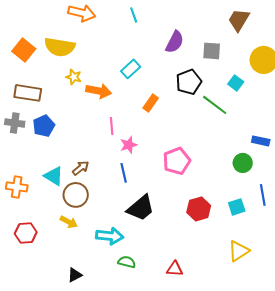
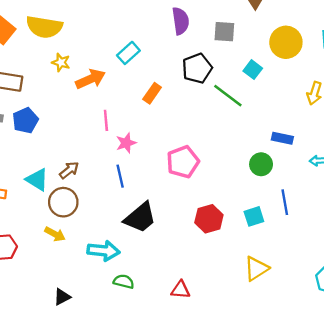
purple semicircle: (175, 42) -> (181, 21), turned -35
orange arrow: (99, 91) -> (90, 79), turned -35

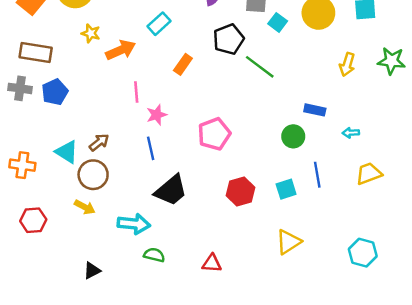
cyan square: (253, 70) -> (278, 22), moved

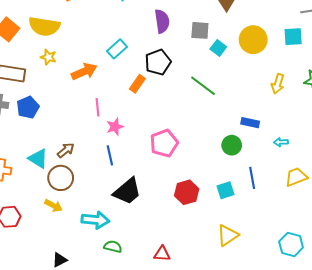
yellow star: (91, 33) -> (48, 57), moved
black pentagon: (229, 39) -> (158, 62), moved

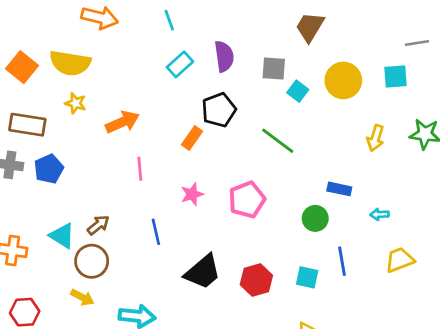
cyan rectangle: (117, 49) -> (180, 64), moved
pink star: (115, 127) -> (192, 194), moved
pink pentagon: (164, 143) -> (247, 200), moved
cyan square: (226, 190) -> (307, 277), turned 30
black trapezoid: (127, 191) -> (203, 272), moved

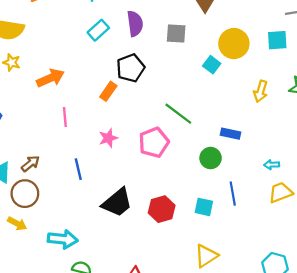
cyan square: (298, 91) -> (212, 65), moved
green line: (278, 141) -> (178, 114), moved
cyan arrow: (379, 214) -> (272, 165), moved

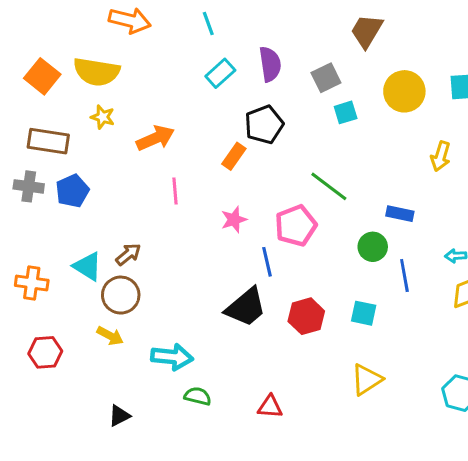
gray square: (176, 34) -> (326, 78), turned -30
cyan square: (212, 65) -> (346, 112), moved, turned 36
blue line: (78, 169) -> (267, 262), moved
blue line: (233, 194) -> (404, 275), moved

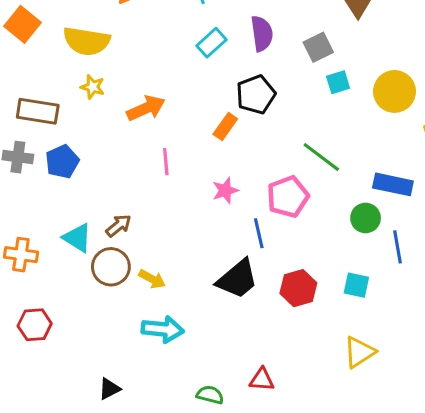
orange square: (42, 76) -> (22, 24), moved
yellow circle: (404, 91) -> (394, 91), moved
blue rectangle: (400, 214) -> (393, 184), size x1.4
yellow arrow: (110, 336) -> (152, 279), moved
green semicircle: (198, 396) -> (210, 395), moved

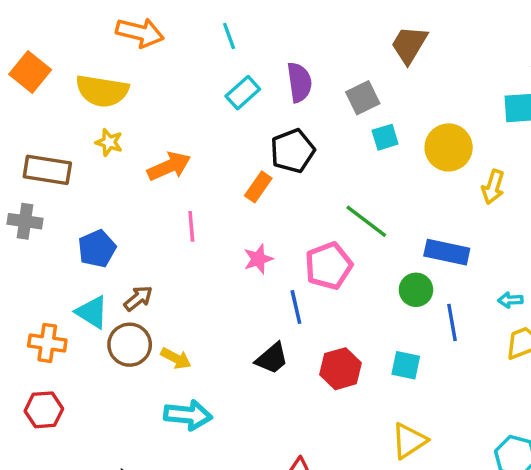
blue pentagon: (62, 162) -> (97, 249), moved
orange cross: (21, 255) -> (47, 343), moved
black trapezoid: (237, 279) -> (272, 358), size x0.7

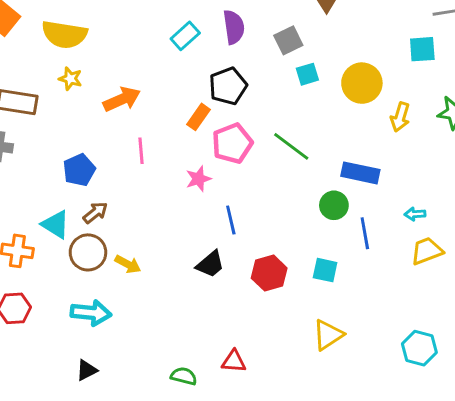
blue pentagon: (97, 249) -> (79, 170), moved
pink pentagon: (329, 266) -> (232, 143), moved
cyan arrow: (188, 415) -> (91, 313), moved

